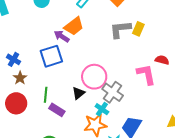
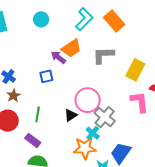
gray L-shape: (120, 29) -> (103, 55), moved
yellow rectangle: (138, 29) -> (135, 70), moved, size x1.5
blue square: (51, 56) -> (46, 76), size x0.6
purple rectangle: (57, 110) -> (33, 140), moved

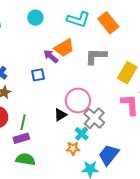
cyan L-shape: (84, 19) -> (78, 19), turned 60
green line: (38, 114) -> (23, 122), moved
purple rectangle: (33, 140) -> (21, 138), turned -56
orange star: (85, 148) -> (73, 148), size x0.6

